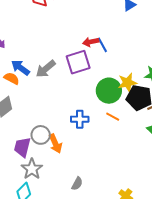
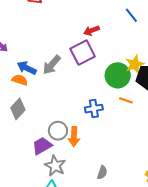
blue line: (102, 45) -> (131, 15), moved
orange arrow: (55, 144) -> (74, 137), turned 36
purple trapezoid: (22, 147) -> (42, 146), turned 55

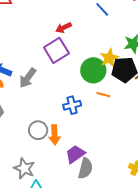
gray arrow: (52, 65) -> (28, 78), moved
purple trapezoid: (42, 146) -> (75, 154), moved
gray star: (55, 166) -> (24, 168), moved
gray semicircle: (102, 172) -> (85, 168), size x1.5

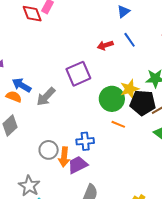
red arrow: (64, 28) -> (105, 45), moved
blue cross: (72, 105) -> (85, 141), moved
purple trapezoid: (75, 154) -> (78, 165), moved

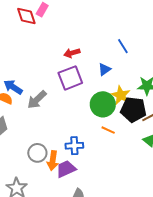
blue triangle: (123, 11) -> (104, 69), moved
red arrow: (105, 45) -> (72, 53), moved
yellow star: (130, 89) -> (121, 95), turned -30

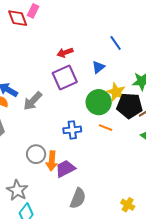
blue cross: (74, 146) -> (72, 130), moved

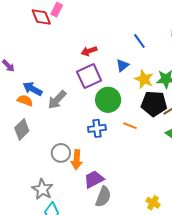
yellow star: (116, 92) -> (144, 79), moved
green circle: (99, 102) -> (108, 100), moved
purple trapezoid: (65, 169) -> (94, 179), moved

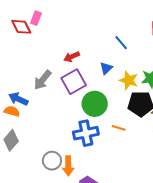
gray arrow: (57, 100) -> (43, 80), moved
blue cross: (97, 128) -> (86, 133), size x1.4

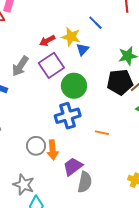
yellow star: (129, 80) -> (71, 37), moved
orange line: (119, 128) -> (102, 133), moved

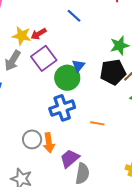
blue line: (95, 23) -> (74, 16), moved
yellow star: (71, 37) -> (22, 36), moved
blue triangle: (83, 49) -> (78, 66), moved

